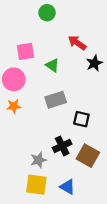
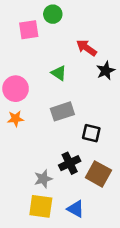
pink square: (26, 51) -> (29, 30), moved

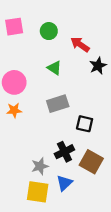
green circle: (53, 14) -> (49, 31), moved
pink square: (29, 30) -> (14, 27), moved
blue triangle: (76, 209) -> (64, 183), moved, turned 48

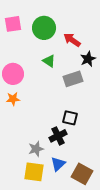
green circle: (49, 31) -> (44, 28), size x1.5
gray rectangle: (58, 104) -> (73, 79), moved
black square: (85, 124) -> (70, 118), moved
brown square: (91, 162) -> (82, 174), moved

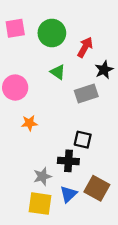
red arrow: (72, 40) -> (85, 47), turned 84
orange star: (13, 99) -> (29, 123), moved
black cross: (58, 136) -> (68, 161), turned 30
brown square: (82, 174) -> (97, 188), moved

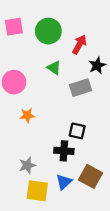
gray star: (42, 176) -> (27, 165), moved

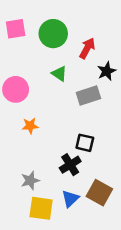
black cross: (64, 151) -> (70, 165), turned -36

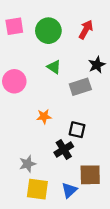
red arrow: (87, 48) -> (86, 30), moved
orange star: (30, 126) -> (44, 116), moved
brown square: (99, 193) -> (90, 175), turned -30
blue triangle: (70, 199) -> (69, 190), moved

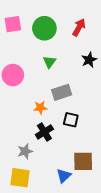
green triangle: (54, 67) -> (49, 62), turned 32
gray rectangle: (80, 87) -> (62, 92), moved
black cross: (64, 150) -> (44, 132), moved
yellow square: (37, 189) -> (20, 178), moved

